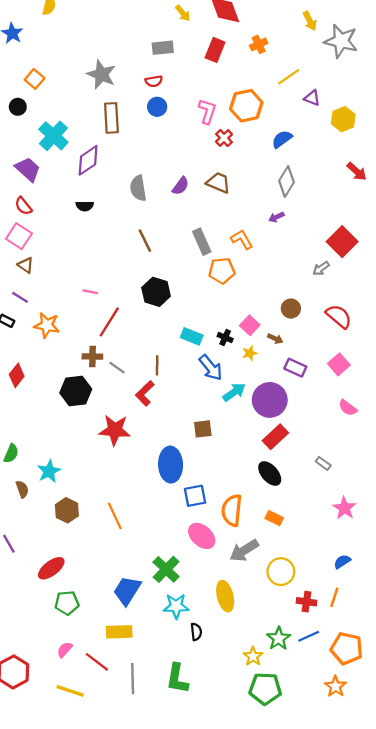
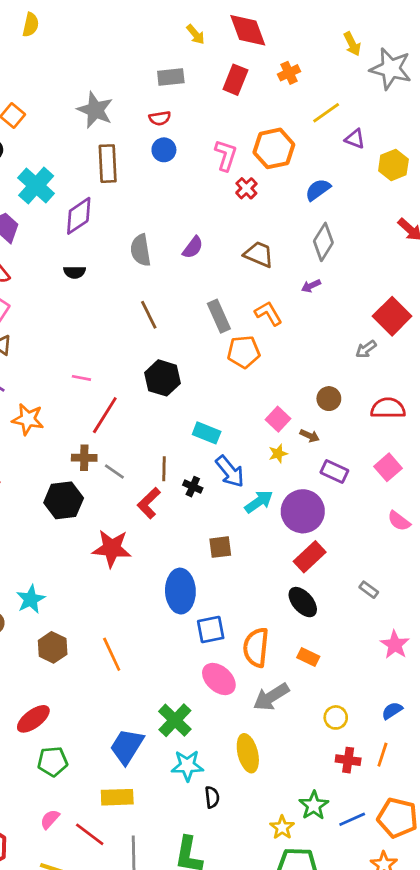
brown trapezoid: (218, 183) -> (259, 254), moved
red semicircle: (339, 316) -> (388, 408), turned -40
black cross: (225, 338) -> (193, 487), moved
yellow circle: (281, 572) -> (336, 717), moved, size x0.7
blue line: (309, 636) -> (352, 819), moved

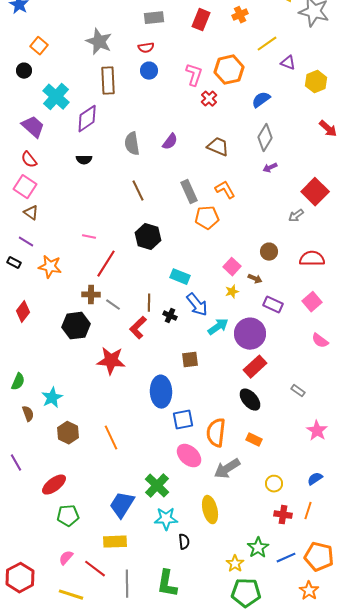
purple arrow: (311, 286) -> (270, 168), moved

